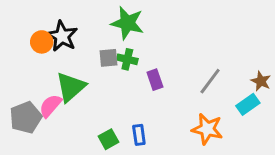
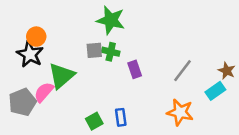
black star: (62, 36) -> (30, 54), moved

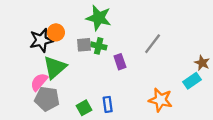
orange circle: (36, 37) -> (56, 32), moved
black star: (30, 54) -> (41, 40), moved, turned 30
gray line: (183, 71) -> (153, 44), moved
gray pentagon: (22, 102) -> (47, 99), moved, turned 30

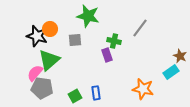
black star: (41, 40) -> (37, 36), turned 30
gray line: (153, 44) -> (140, 28), moved
green cross: (99, 46) -> (114, 41), moved

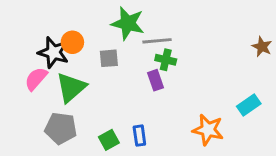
gray line: (140, 28) -> (157, 41), moved, turned 48
brown star: (180, 56) -> (262, 47), moved
pink semicircle: (35, 73) -> (36, 79), moved

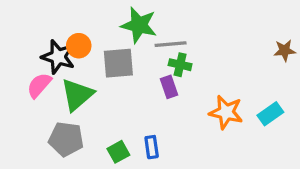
brown star: (262, 47) -> (285, 50), turned -30
gray square: (109, 58) -> (118, 63), size x1.5
orange star: (208, 130) -> (226, 112), moved

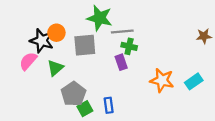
green triangle: (77, 95) -> (55, 68), size x0.7
gray pentagon: (66, 139) -> (73, 94), moved, turned 30

